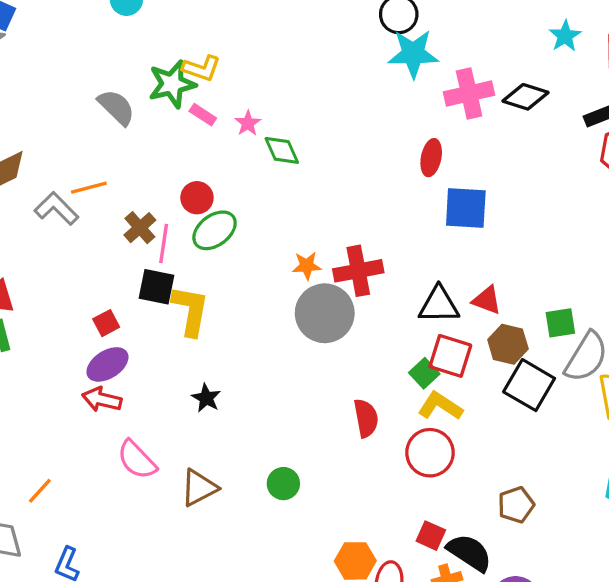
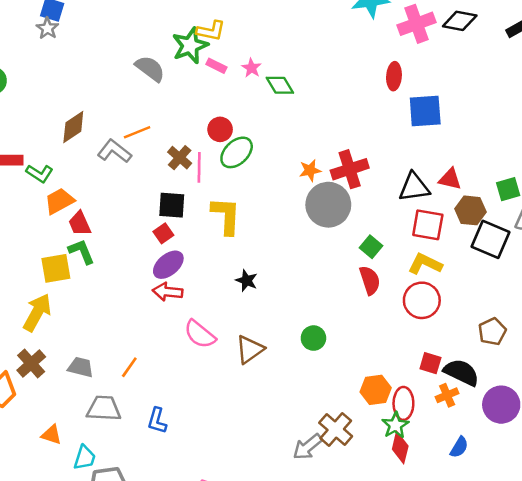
black square: (157, 287) -> (172, 205), moved
green square: (424, 373) -> (371, 247), moved

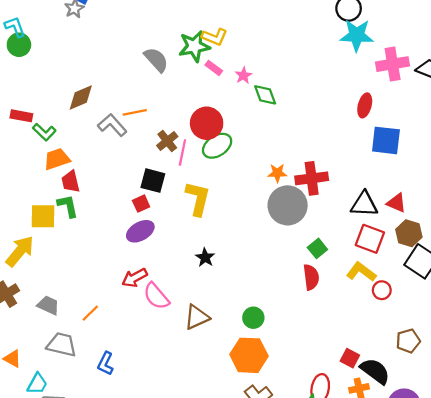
red circle: (220, 129) -> (207, 123), size x1.5
red arrow: (167, 292) -> (135, 278), moved, turned -45
red circle: (422, 300) -> (382, 290), moved, size x0.6
orange hexagon: (376, 390) -> (249, 355), moved, size x1.4

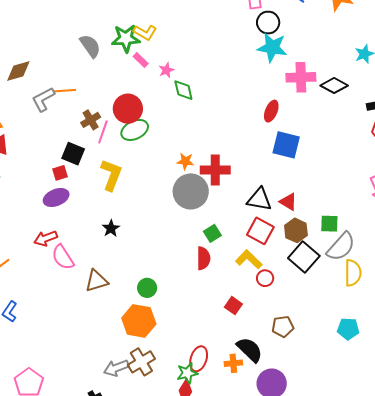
gray L-shape: (112, 125) -> (43, 99), turned -84
red square: (350, 358) -> (233, 306), moved

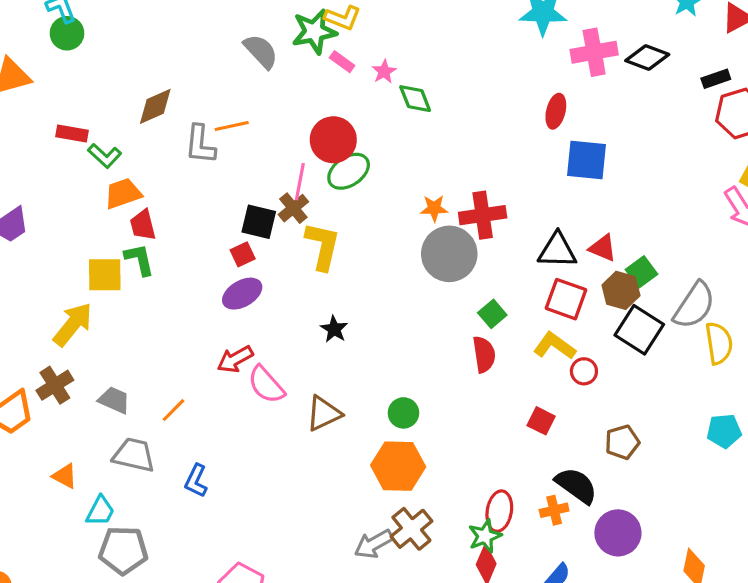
gray L-shape: (43, 99) -> (200, 144), turned -48
brown cross: (91, 120) -> (293, 208), moved
green square: (329, 224) -> (641, 272), moved, turned -30

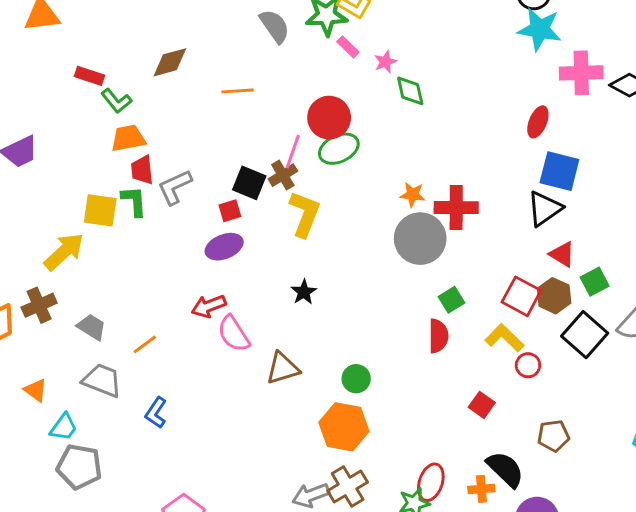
gray L-shape: (200, 144) -> (175, 187), moved, turned 51
black triangle: (557, 250) -> (545, 209), moved, turned -45
brown hexagon: (621, 290) -> (554, 296), moved

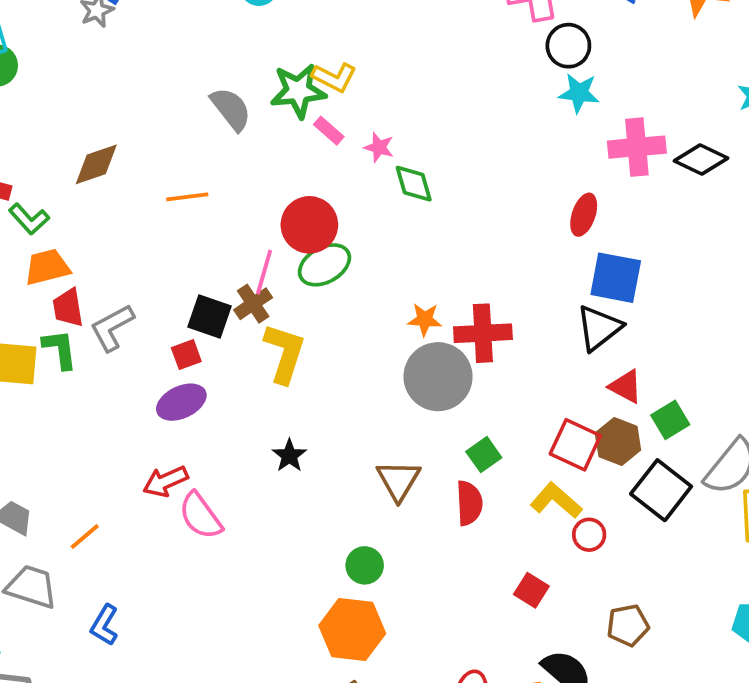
cyan star: (540, 29) -> (579, 93), size x0.7
pink star: (385, 62) -> (379, 147), turned -30
brown triangle: (283, 368) -> (398, 480), moved, turned -39

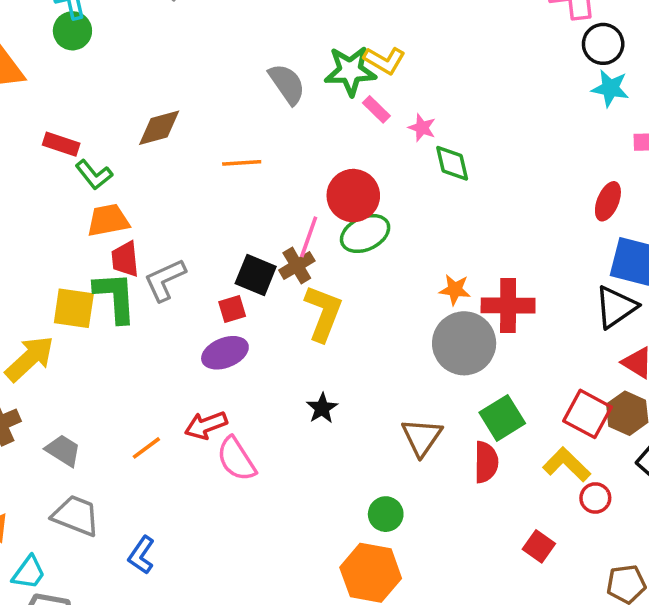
green L-shape: (60, 349) -> (115, 297), size x1.4
green square: (484, 455) -> (502, 418), size x1.4
orange line: (85, 536) -> (146, 448), moved

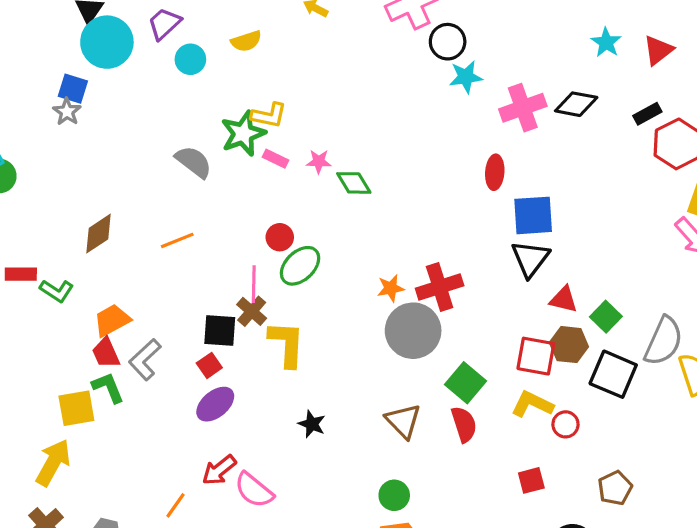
red circle: (353, 196) -> (280, 237), size x0.6
orange trapezoid: (108, 220) -> (112, 320), moved
green L-shape: (115, 297) -> (108, 387), size x0.7
red square: (539, 546) -> (531, 480), turned -32

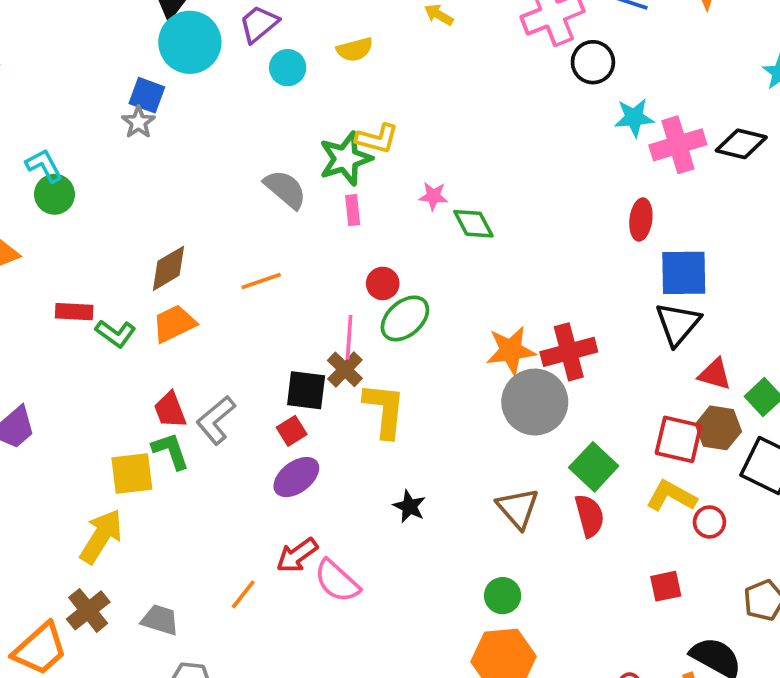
cyan star: (466, 77) -> (634, 118), moved
pink rectangle: (276, 159) -> (353, 210), moved, turned 55
orange star: (391, 288) -> (511, 350), size x1.5
orange trapezoid: (112, 320) -> (174, 324), moved

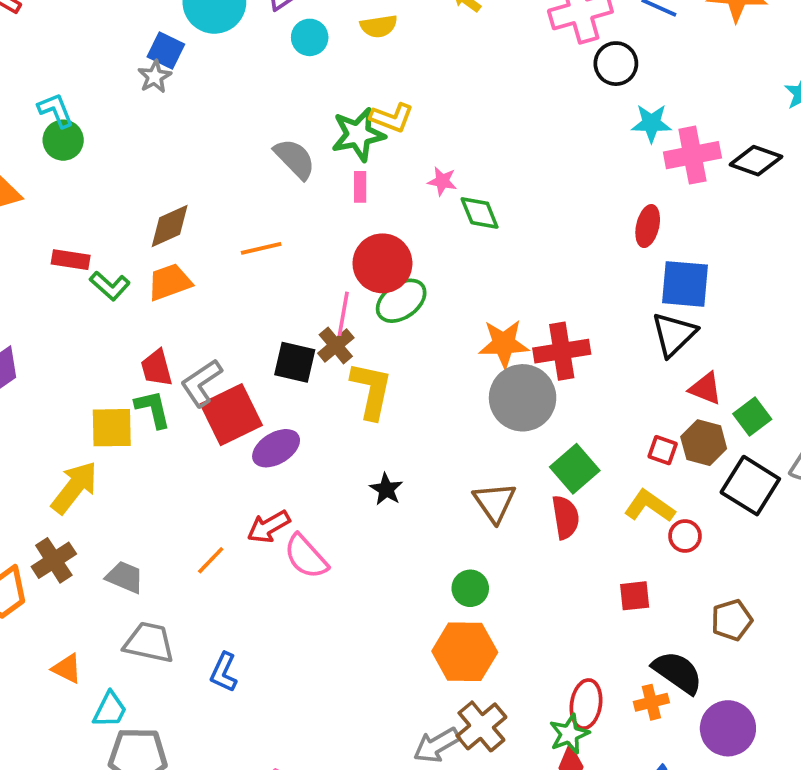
red circle: (383, 283) -> (382, 263), size x1.8
red square: (292, 431) -> (231, 415), moved, size x2.0
red square: (679, 439) -> (663, 450), size x0.6

